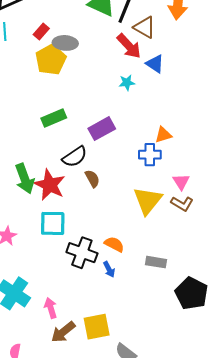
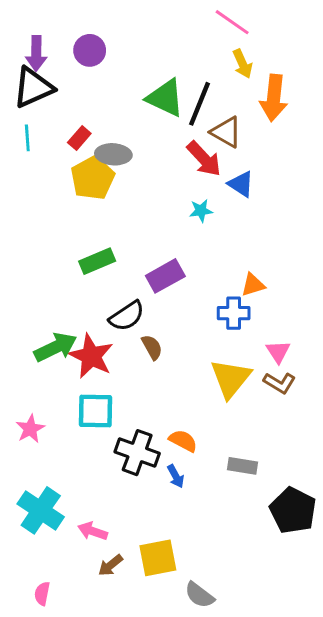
green arrow: (25, 179) -> (56, 347), turned -96
pink arrow: (51, 308) -> (93, 531), turned -54
brown arrow: (63, 332) -> (110, 565), size x0.7

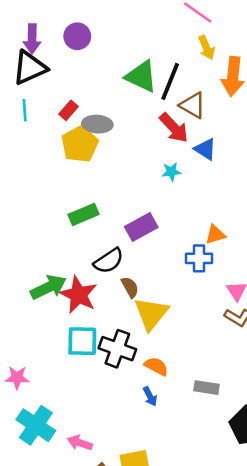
yellow triangle: (231, 378) -> (151, 314), moved
pink star: (30, 429) -> (17, 378), moved, turned 30
black cross: (137, 453) -> (117, 349), moved

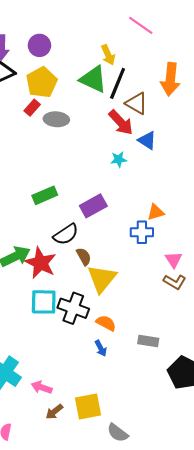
yellow arrow: (206, 48) -> (108, 55), moved
yellow pentagon: (80, 144) -> (42, 82), moved

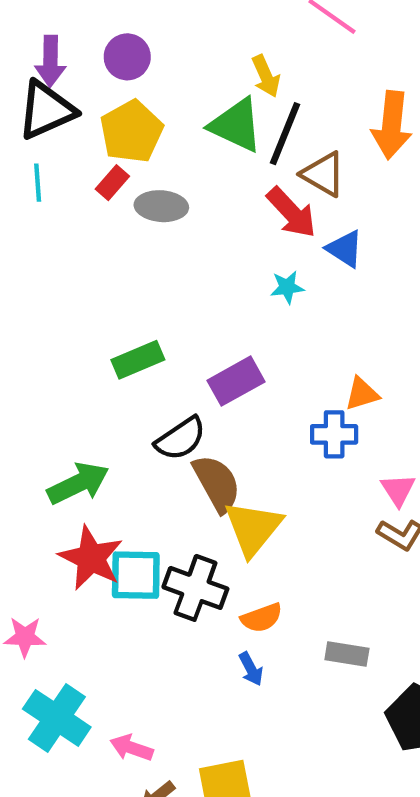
brown semicircle: (84, 257) -> (217, 483), size x1.6
red star: (41, 263) -> (91, 558), moved
orange semicircle: (106, 323) -> (262, 618), turned 132

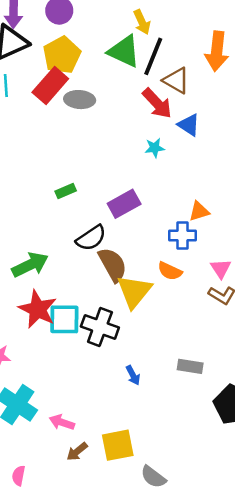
red rectangle: (112, 183) -> (50, 86), size x1.8
green rectangle: (138, 360) -> (66, 191), size x0.7
orange semicircle: (262, 618) -> (170, 271), moved, turned 45

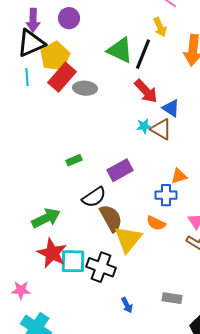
yellow arrow: (142, 22) -> (160, 27), moved
yellow pentagon: (62, 55) -> (55, 56), moved
brown triangle: (176, 80) -> (161, 129), moved

